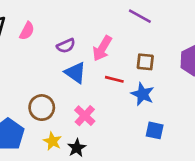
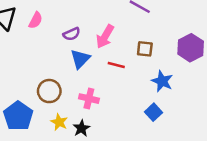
blue triangle: (75, 73) -> (80, 59), turned 40
blue star: (143, 94) -> (162, 81), moved
pink cross: (85, 116) -> (89, 99), turned -30
blue square: (155, 130) -> (153, 112), turned 35

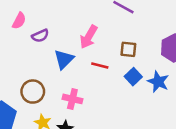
purple semicircle: (72, 34) -> (40, 36), moved
blue star: (162, 81) -> (158, 82), moved
blue square: (153, 112) -> (133, 77), moved

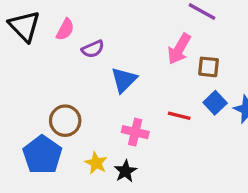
pink arrow: (89, 37) -> (179, 49), moved
red line: (100, 65) -> (179, 116), moved
brown circle: (33, 92) -> (65, 121), moved

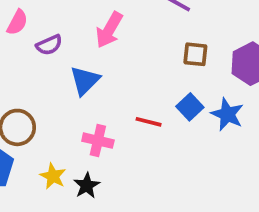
pink arrow: (179, 49) -> (109, 30), moved
brown square: (209, 67) -> (195, 54), moved

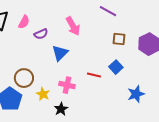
pink arrow: (109, 30) -> (73, 26), turned -60
blue star: (227, 114) -> (136, 94), moved, turned 30
yellow star: (53, 176) -> (43, 94), moved

